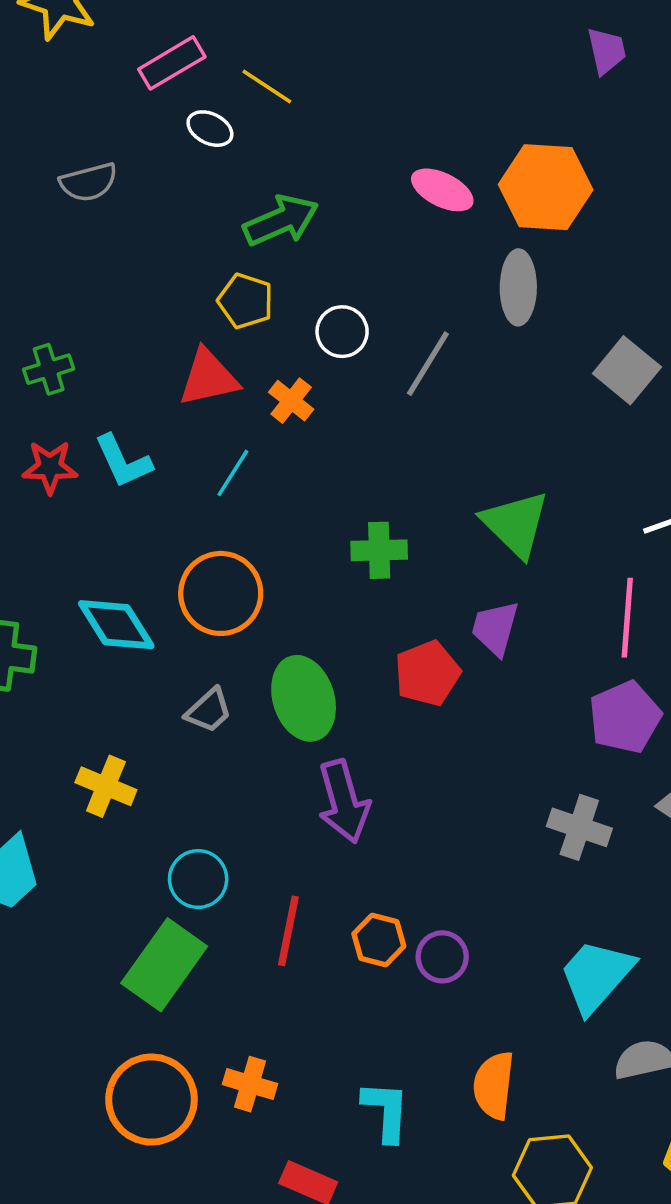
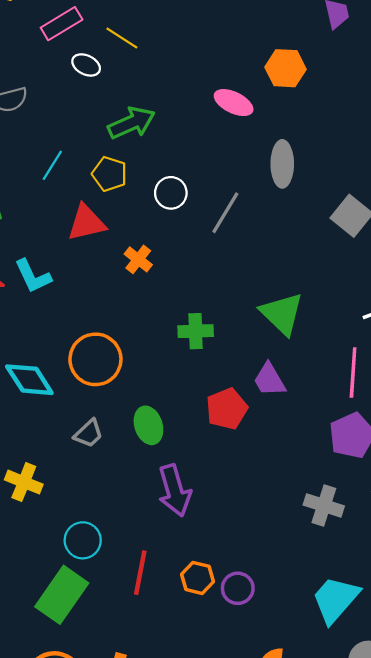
orange hexagon: (546, 187) -> (285, 68), moved, size x0.7
orange cross: (291, 401) -> (138, 259), moved
cyan line: (233, 473) -> (52, 165), moved
purple trapezoid: (495, 628) -> (269, 380), turned -45
green ellipse: (304, 698) -> (148, 425), size x0.7

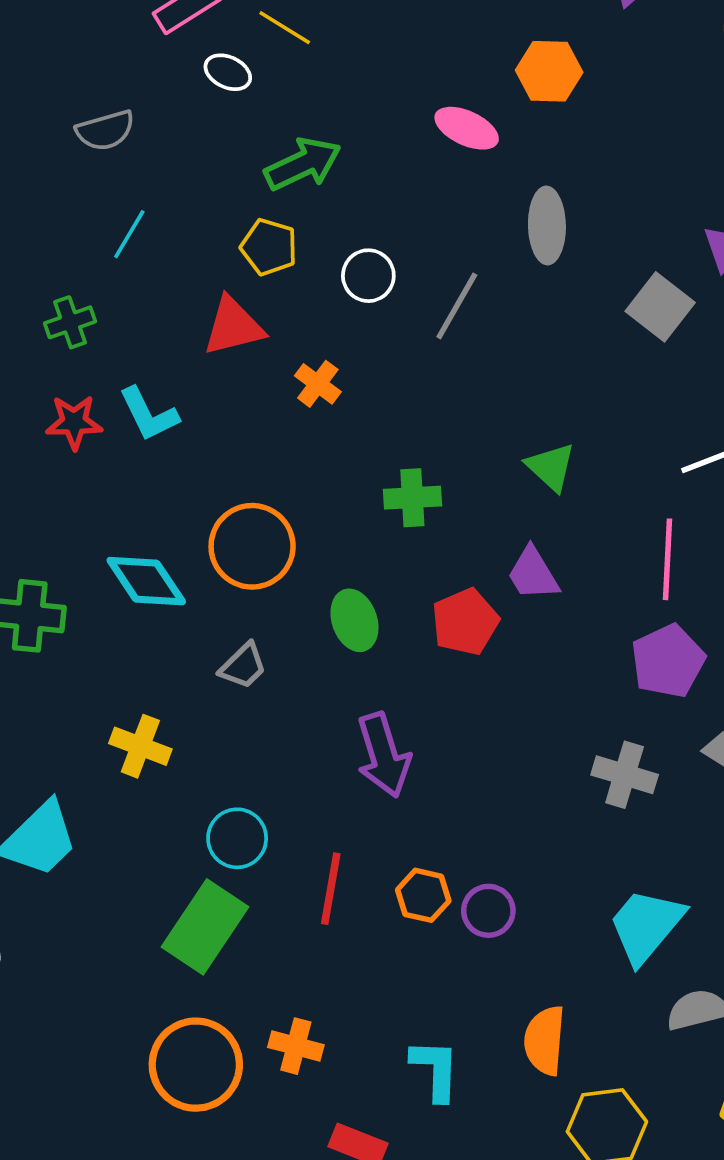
cyan line: (52, 165) -> (129, 234), moved
green triangle: (282, 314) -> (551, 467), size x0.7
green ellipse: (148, 425) -> (354, 620), moved

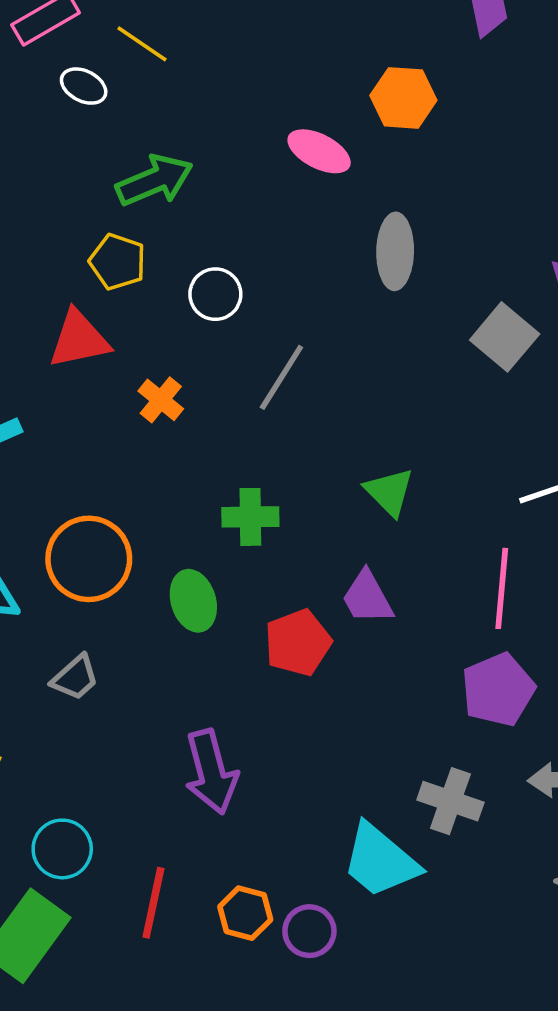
gray line: (457, 306) -> (281, 377), moved
green ellipse: (354, 620) -> (193, 601), moved
cyan trapezoid: (646, 926) -> (380, 861), moved, turned -92

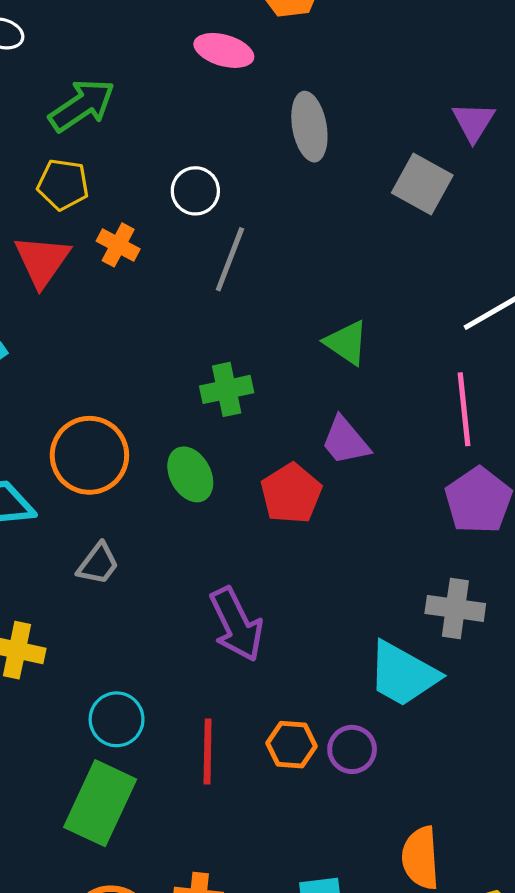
white circle: (215, 294) -> (195, 191), moved
red triangle: (79, 339) -> (42, 261), turned -32
orange cross: (161, 400) -> (118, 245), moved

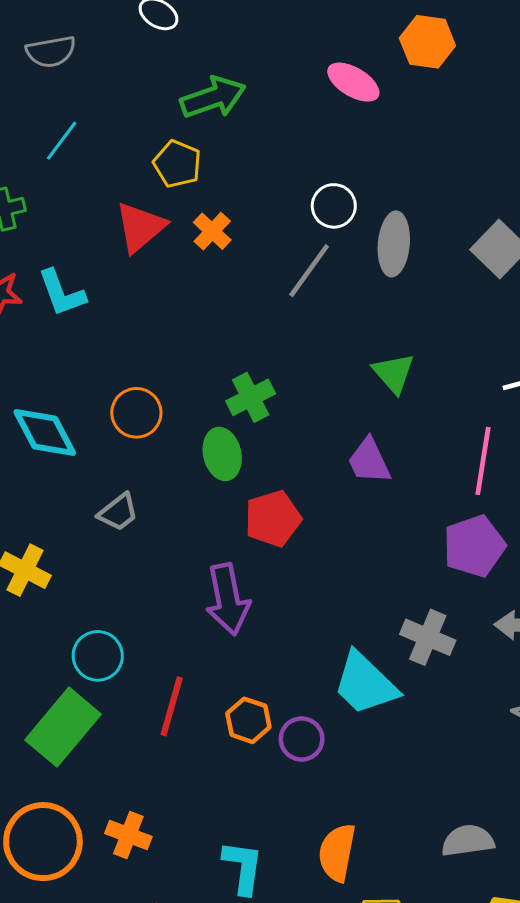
gray ellipse: (309, 127) -> (394, 244), moved
white circle: (195, 191) -> (334, 206), moved
green cross: (227, 389) -> (251, 397), moved, turned -30
orange circle: (89, 455) -> (136, 413), size x0.7
red pentagon: (291, 493) -> (273, 519), moved

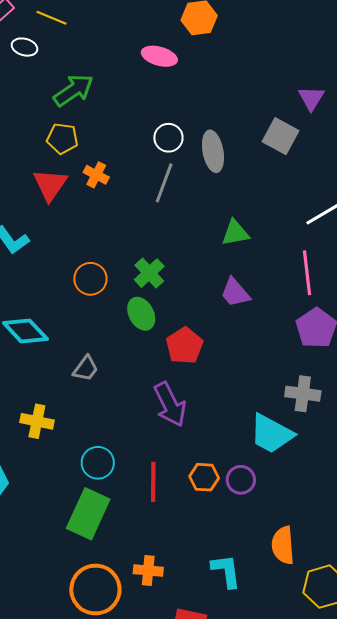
green triangle: (394, 373) -> (235, 233), turned -44
orange circle: (136, 413) -> (90, 279), moved

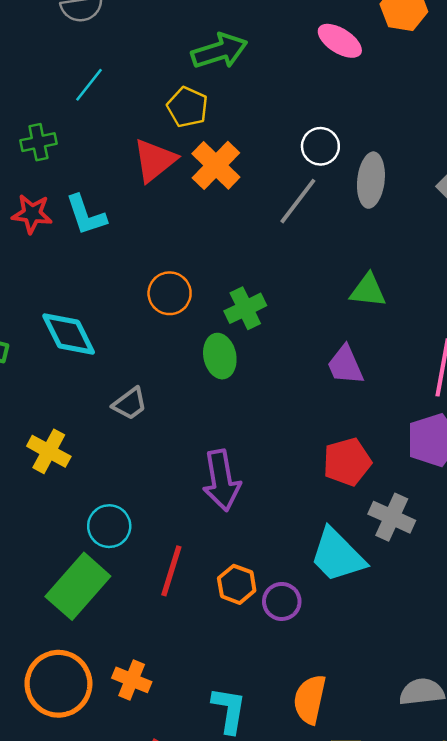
orange cross: (96, 175) -> (216, 165), size x1.5
red pentagon: (184, 346) -> (347, 462), moved

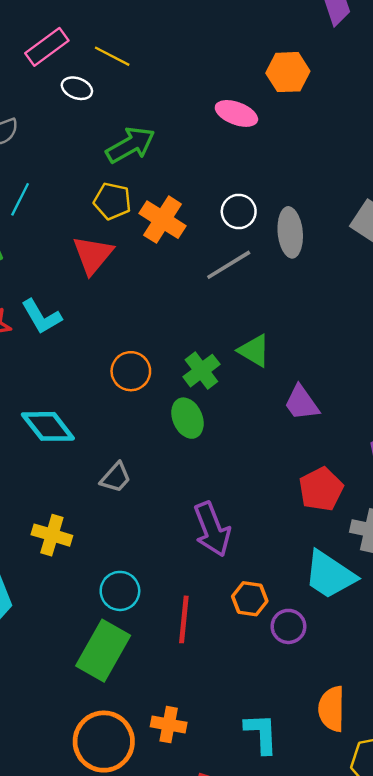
orange cross: (216, 165) -> (163, 220), moved
gray line: (298, 201) -> (229, 265), turned 33
green triangle: (368, 291) -> (254, 351), moved, turned 36
orange hexagon: (237, 584) -> (250, 599), moved

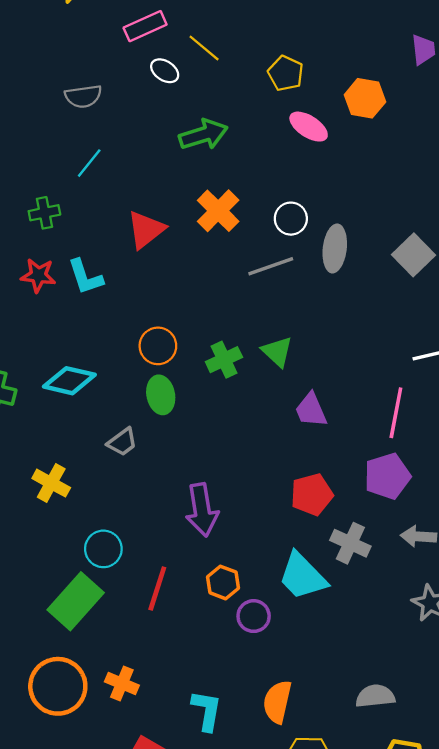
yellow pentagon: (112, 201) -> (286, 73), moved
green ellipse: (187, 418) -> (161, 395), moved
cyan diamond: (48, 426) -> (69, 381), turned -51

